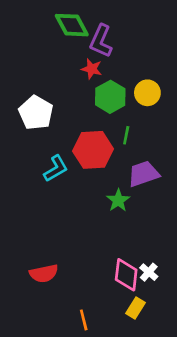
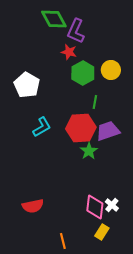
red hexagon: (93, 150) -> (81, 128), moved

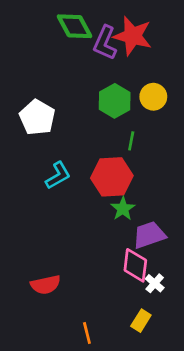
red star: (69, 52) -> (133, 36), moved, size x1.8
purple trapezoid: (108, 131) -> (149, 235), moved
pink diamond: (95, 207) -> (135, 265), moved

